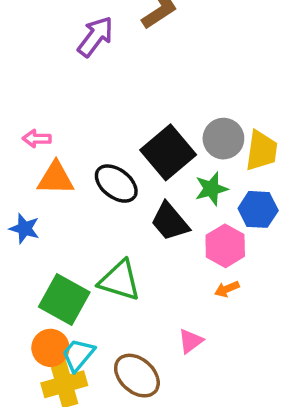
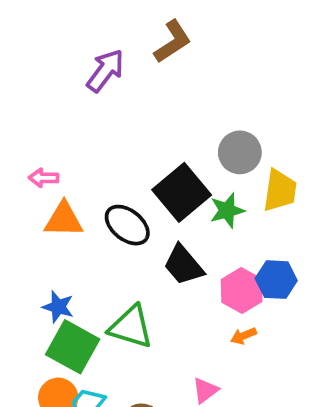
gray circle: (223, 139) -> (240, 152), moved
green star: (211, 189) -> (227, 211), moved
blue hexagon: (258, 209) -> (276, 280), moved
blue star: (25, 229) -> (58, 307), moved

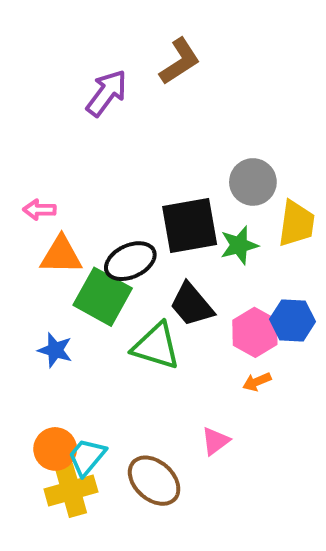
black square: (182, 192) -> (190, 226), turned 30
black ellipse: (127, 225) -> (130, 261), turned -63
green triangle: (131, 327) -> (156, 346), moved
green square: (73, 347) -> (103, 297), moved

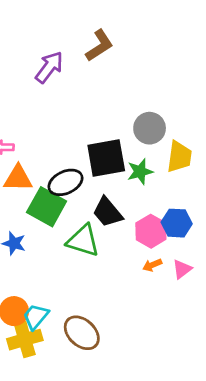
pink triangle: (215, 441) -> (182, 269), moved

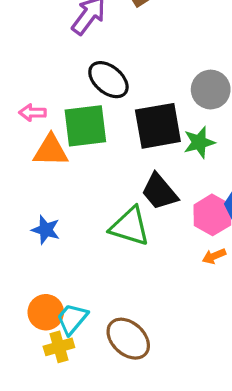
black ellipse: (66, 182) -> (108, 80), moved, turned 64
green square: (47, 207) -> (85, 126), moved, turned -36
yellow cross: (25, 340) -> (59, 347), size x0.7

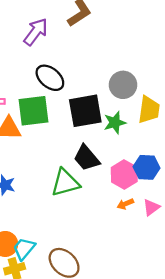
green triangle: (130, 226) -> (65, 183), turned -32

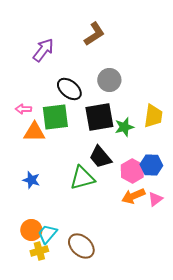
purple arrow: (36, 32) -> (43, 50), moved
gray circle: (123, 85) -> (109, 80), moved
orange arrow: (125, 204) -> (133, 196), size x1.6

